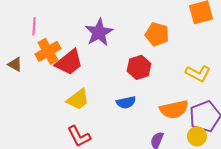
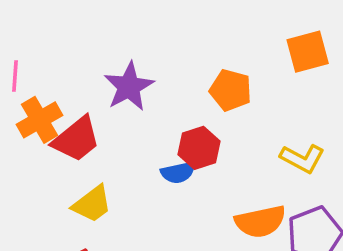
blue semicircle: (126, 102) -> (178, 172), moved

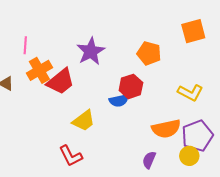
yellow trapezoid: (92, 204) -> (84, 121), moved

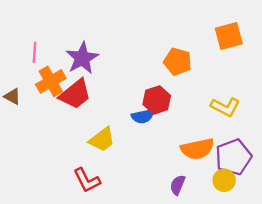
purple star: (91, 51) -> (82, 58), moved

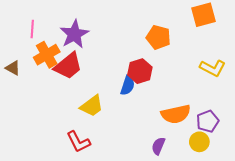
yellow L-shape: (225, 107) -> (213, 68), moved
blue semicircle: (143, 116) -> (128, 85), turned -60
purple pentagon: (233, 157) -> (208, 121), size x0.7

